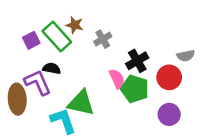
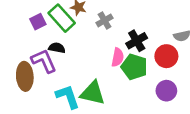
pink semicircle: (117, 79) -> (118, 57), turned 36
green triangle: (81, 103) -> (93, 93), moved

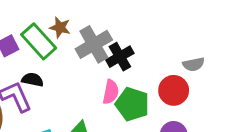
gray cross: (105, 20) -> (94, 44), size x1.6
black cross: (137, 41) -> (120, 57), moved

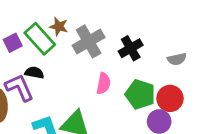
black cross: (120, 57) -> (131, 48), moved
red circle: (174, 90) -> (170, 98), moved
green pentagon: (132, 104) -> (140, 94), moved

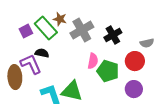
green pentagon: (140, 94) -> (108, 71), moved
red circle: (170, 98) -> (135, 61), moved

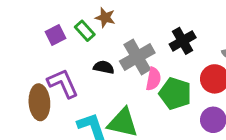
green rectangle: (46, 28) -> (85, 31), size x0.6
gray cross: (82, 30) -> (137, 57), moved
black semicircle: (42, 53) -> (104, 67), moved

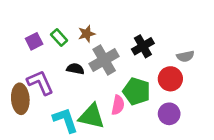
brown star: (105, 18) -> (87, 34), moved, turned -30
pink semicircle: (153, 79) -> (118, 105), moved

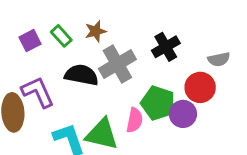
black semicircle: (75, 69) -> (82, 75), size x1.5
purple circle: (169, 114) -> (183, 114), moved

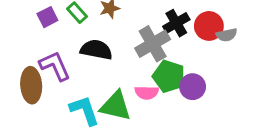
gray cross: (117, 64) -> (153, 44), moved
red circle: (200, 87) -> (209, 26), moved
pink semicircle: (135, 120) -> (147, 93), turned 80

